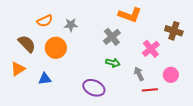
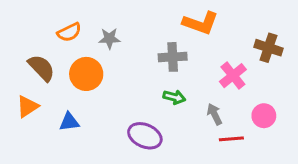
gray cross: (112, 37) -> (173, 57), turned 36

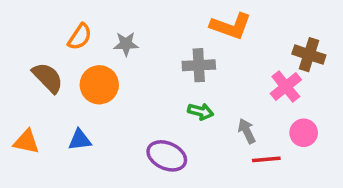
orange semicircle: (69, 32) -> (80, 37), turned -30
pink cross: (233, 76) -> (286, 87), moved
orange triangle: (27, 106) -> (26, 142), moved, turned 45

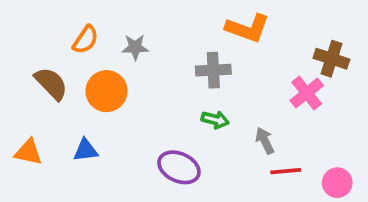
pink circle: (304, 133) -> (337, 183), moved

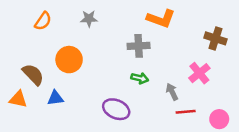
orange semicircle: (86, 40) -> (43, 21), moved
gray star: (135, 47) -> (89, 19), moved
brown semicircle: (51, 83) -> (33, 74), moved
pink cross: (307, 93) -> (199, 73), moved

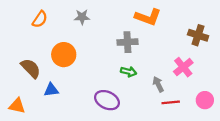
orange triangle: (18, 99) -> (17, 106), moved
pink circle: (219, 119) -> (205, 100), moved

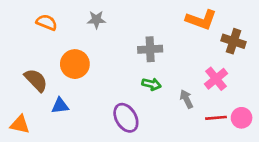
orange L-shape: (148, 17) -> (201, 20), moved
orange semicircle: (40, 19) -> (47, 22), turned -102
purple ellipse: (107, 100) -> (126, 118), turned 35
red line: (171, 102) -> (216, 118), moved

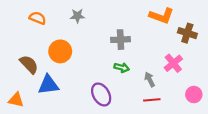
blue triangle: (60, 106) -> (48, 85), size x1.5
red line: (216, 118) -> (152, 100), moved

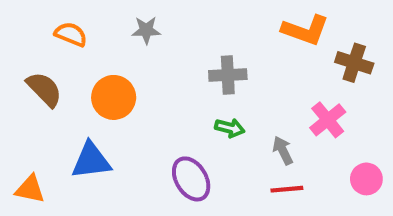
brown semicircle: (29, 64) -> (44, 89), moved

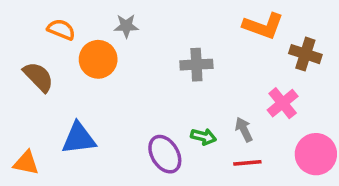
orange circle: (114, 97) -> (98, 59), moved
green arrow: (230, 128) -> (203, 137), moved
pink circle: (366, 179) -> (316, 154), size x1.5

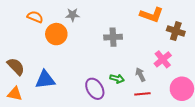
brown semicircle: (38, 77) -> (16, 66), moved

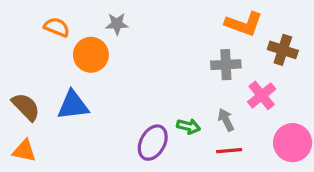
gray cross: (113, 37) -> (226, 65), moved
blue triangle: (45, 80) -> (73, 105), moved
purple ellipse: (95, 89) -> (153, 143), turned 60

